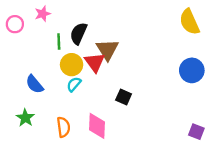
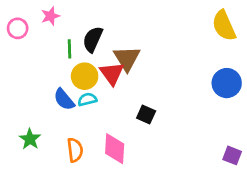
blue semicircle: (35, 84) -> (64, 99), moved
cyan semicircle: (74, 84) -> (87, 99), turned 35

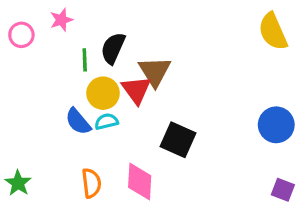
blue circle: (227, 83) -> (276, 125), moved
black square: (146, 114) -> (178, 140), size x1.5
green star: (30, 139) -> (18, 183), moved

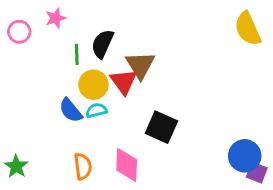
blue circle: (276, 125) -> (245, 156), moved

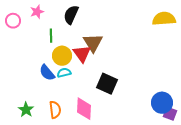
yellow semicircle: (248, 29) -> (164, 19), turned 110
black semicircle: (102, 44) -> (71, 15), moved
green star: (16, 166) -> (26, 110), moved

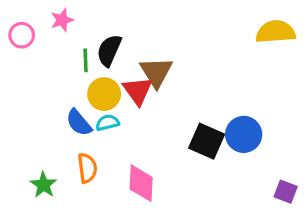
black semicircle: (71, 15) -> (109, 50), moved
black square: (107, 84) -> (207, 141), moved
blue circle: (162, 103) -> (244, 134), moved
orange semicircle: (55, 110) -> (87, 168), moved

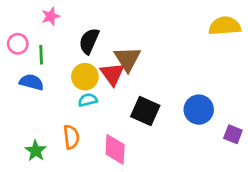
pink circle: (22, 35) -> (18, 44), moved
green line: (86, 60) -> (41, 55), moved
blue semicircle: (79, 123) -> (31, 82), moved, turned 145
black square: (207, 141) -> (145, 111), moved
purple square: (286, 192) -> (233, 134), moved

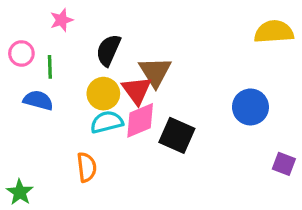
cyan semicircle: (88, 100) -> (107, 122), size x1.4
blue circle: (199, 110) -> (250, 107), moved
pink diamond: (115, 149) -> (140, 120), moved, turned 64
green star: (36, 151) -> (20, 192), moved

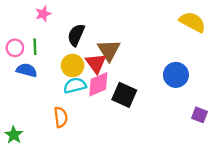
yellow semicircle: (274, 32) -> (192, 22), turned 32
pink circle: (21, 53) -> (15, 48), moved

